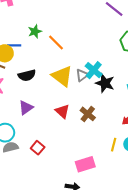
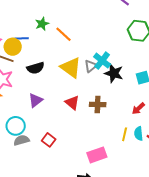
brown cross: (88, 114) -> (98, 104), turned -35

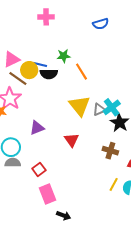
black semicircle: (36, 68) -> (49, 74), moved
brown cross: (98, 104) -> (110, 151), moved
pink rectangle: (97, 155) -> (47, 194), moved, turned 72

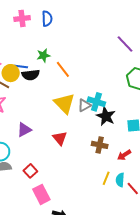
blue semicircle: (101, 24) -> (47, 19), moved, turned -70
cyan cross: (112, 107) -> (96, 102), turned -30

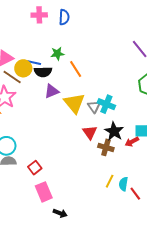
gray triangle: (84, 105) -> (94, 107), turned -40
black star: (106, 116) -> (114, 131), moved
purple triangle: (24, 130) -> (52, 91), moved
red triangle: (60, 138) -> (90, 132), moved
red arrow: (124, 155) -> (132, 142), moved

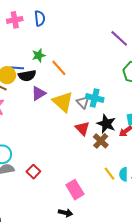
brown cross: (106, 147) -> (101, 141), turned 35
yellow line: (110, 181) -> (110, 174), turned -56
pink rectangle: (44, 192) -> (75, 190), moved

